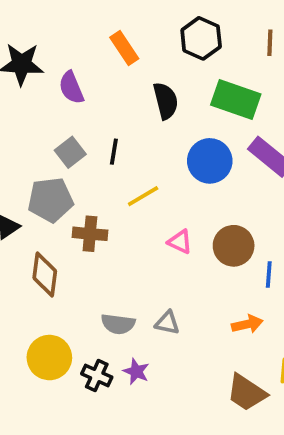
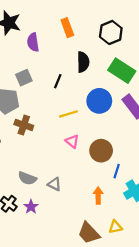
black line: (114, 152) -> (58, 81), moved
yellow line: (143, 196) -> (68, 114), moved
orange arrow: (247, 324) -> (98, 196), turned -91

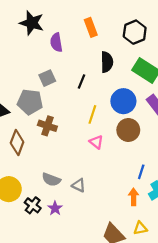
yellow line: (68, 114) -> (92, 114), turned -54
brown circle: (101, 151) -> (128, 130), moved
orange arrow: (98, 196) -> (134, 197), moved

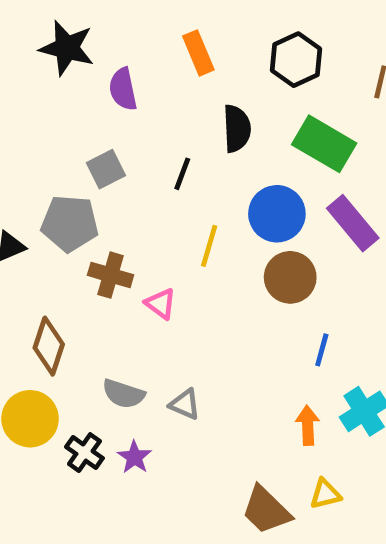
brown diamond: (17, 142) -> (49, 346), moved
pink triangle: (96, 142) -> (161, 304), moved
blue line: (141, 172) -> (322, 350), moved

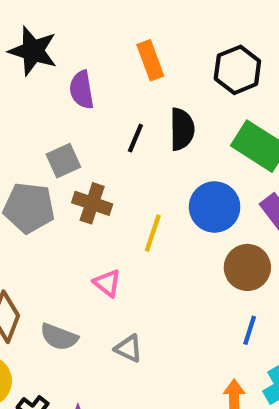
black line: (182, 174) -> (135, 138), moved
brown cross: (111, 275) -> (92, 203), moved
brown circle: (290, 277) -> (247, 267), moved
gray semicircle: (123, 394) -> (59, 337), moved
gray triangle: (185, 404) -> (129, 348), moved

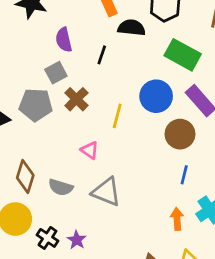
purple semicircle: (82, 90) -> (64, 40), moved
black semicircle: (182, 129) -> (132, 28), moved, turned -80
brown cross: (92, 203) -> (76, 99), turned 30
gray triangle: (129, 348) -> (106, 192), size x1.6

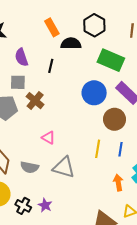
gray square: (56, 73) -> (18, 82), turned 35
yellow line: (117, 116) -> (98, 149), moved

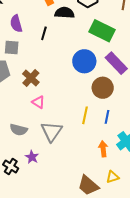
brown cross: (35, 101) -> (31, 78), moved
gray triangle: (64, 167) -> (52, 131), turned 45
purple star: (45, 205) -> (32, 157), moved

